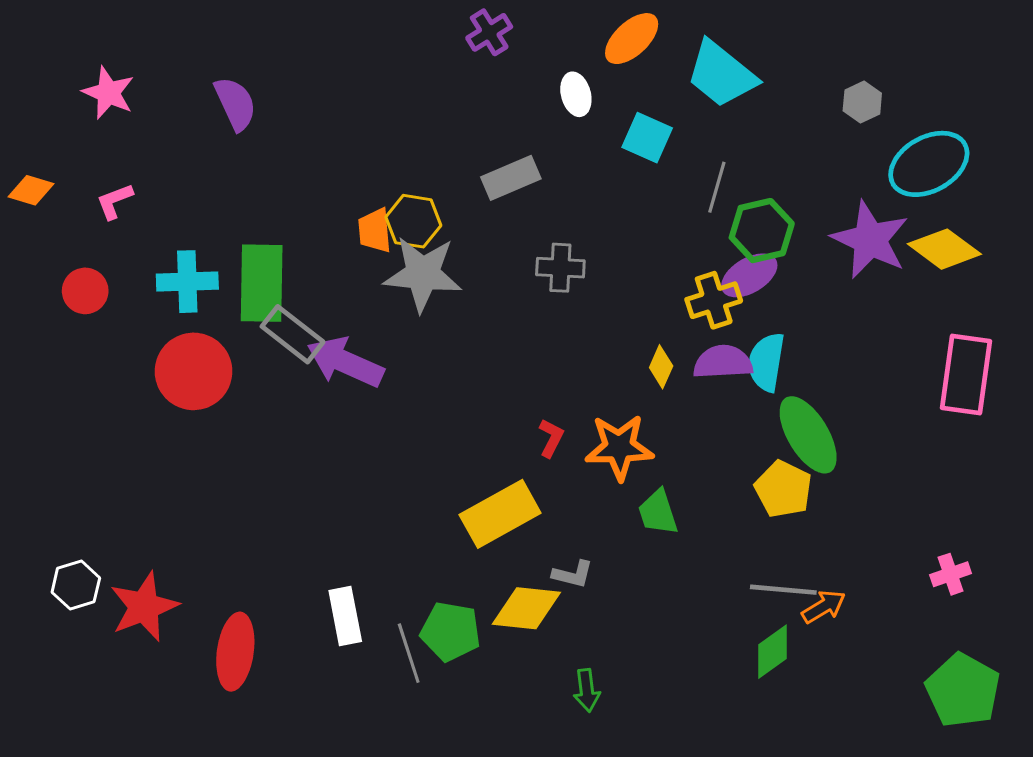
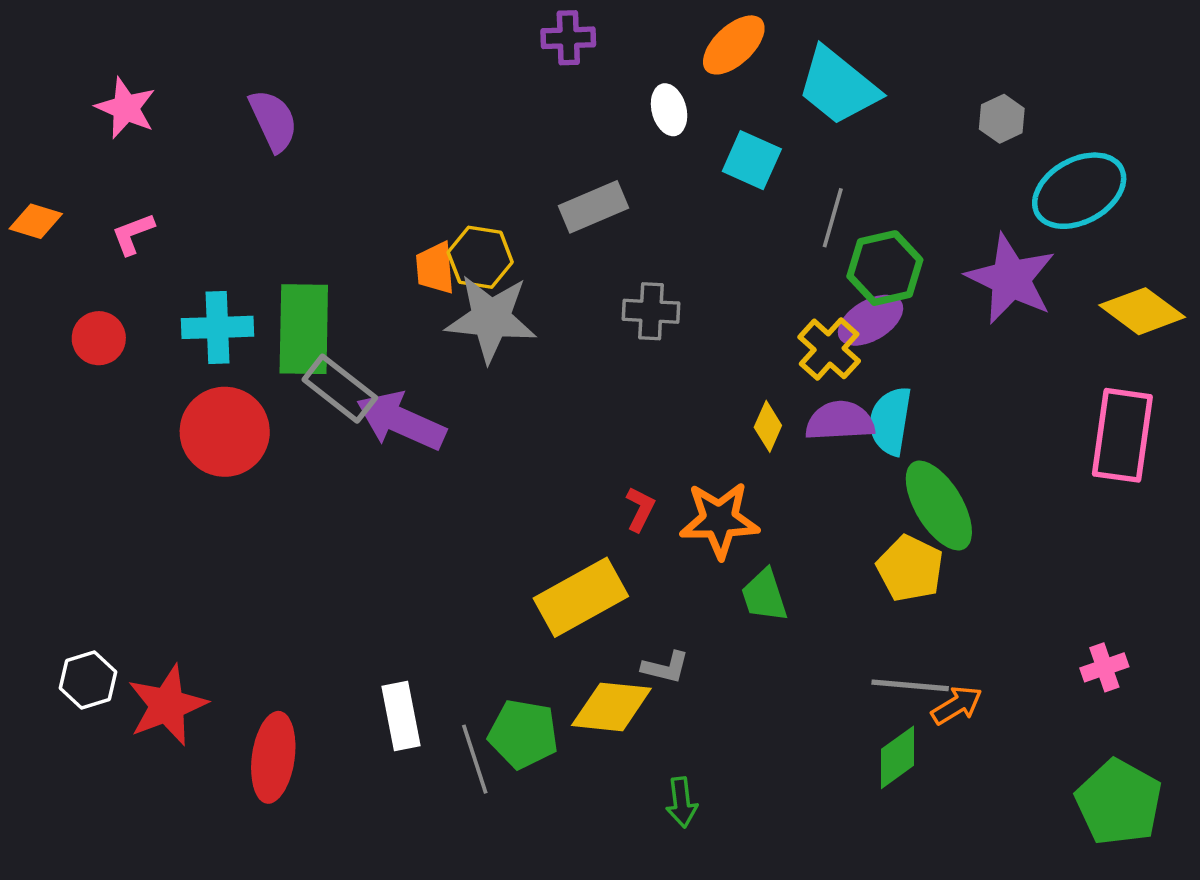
purple cross: (489, 32) -> (568, 38), turned 30
yellow diamond: (944, 249) -> (1142, 311), moved
yellow cross: (714, 300) -> (829, 349), turned -30

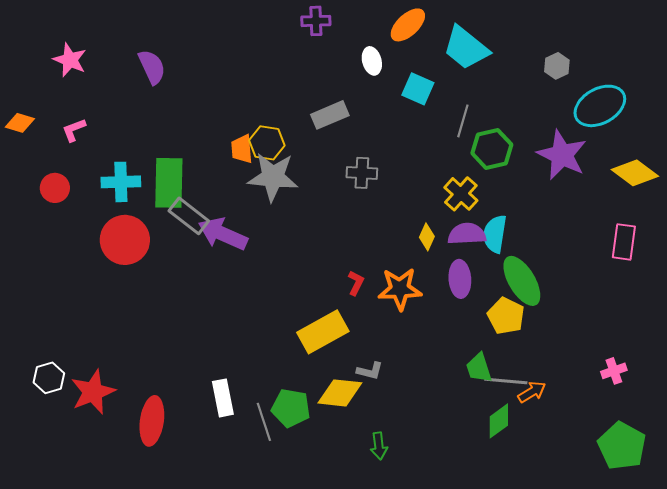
purple ellipse: (871, 320) -> (460, 279), moved, turned -63
pink rectangle: (1122, 435) -> (624, 242), size x0.7
green trapezoid: (764, 595) -> (479, 368), moved

